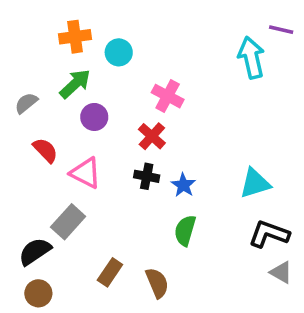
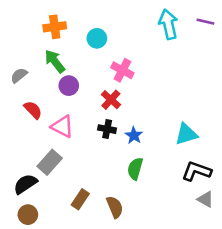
cyan circle: (119, 52) -> (97, 38), moved
cyan arrow: (251, 58) -> (168, 24), moved
green arrow: (75, 84) -> (55, 61), turned -85

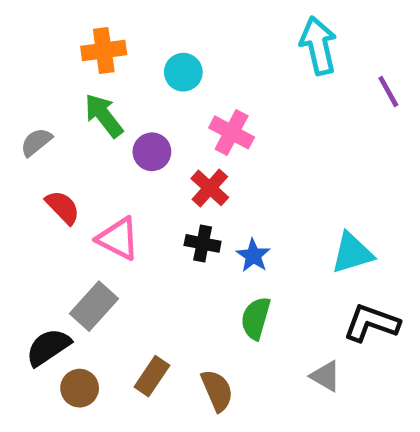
purple line: (205, 22) -> (388, 91), moved, turned 48
purple circle: (69, 86) -> (152, 152), moved
gray triangle: (205, 199) -> (326, 376), moved
brown circle: (28, 215) -> (80, 388), moved

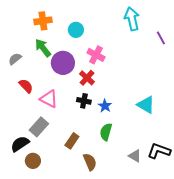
purple circle: (152, 152) -> (63, 63), size x1.5
cyan triangle: (352, 253) -> (146, 105), turned 48
black L-shape: (371, 323) -> (159, 151), moved
brown rectangle: (152, 376) -> (72, 141), moved

